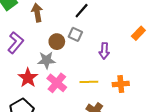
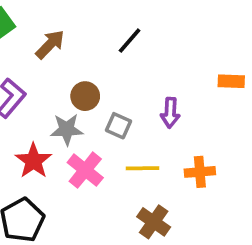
brown arrow: (37, 13) -> (50, 44), turned 54
orange rectangle: (138, 33) -> (231, 81), turned 48
gray square: (75, 34) -> (118, 126), moved

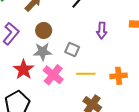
brown circle: (85, 96) -> (44, 30), moved
purple arrow: (170, 113) -> (102, 30), moved

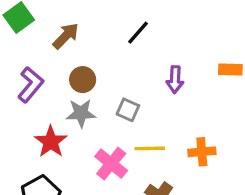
pink cross: (53, 75) -> (111, 164), moved

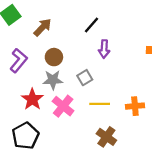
purple arrow: (175, 80) -> (104, 49), moved
gray square: (128, 110) -> (85, 78), turned 35
pink cross: (111, 164) -> (63, 106), moved

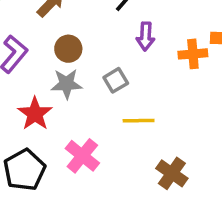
pink cross: (63, 106) -> (82, 156), moved
orange cross: (135, 106) -> (193, 54), moved
brown cross: (106, 137) -> (172, 173), moved

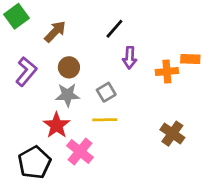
red star: (35, 114) -> (57, 125), moved
yellow line: (139, 121) -> (105, 120), moved
brown cross: (172, 173) -> (172, 134), moved

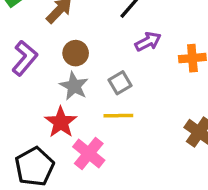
purple arrow: (130, 58) -> (148, 42), turned -120
gray star: (68, 95) -> (74, 86), turned 30

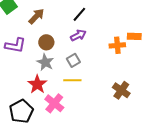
purple arrow: (148, 42) -> (78, 35), moved
purple L-shape: (25, 58) -> (15, 45), turned 60

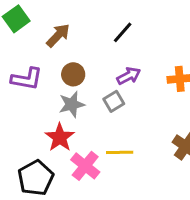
purple arrow: (78, 35) -> (129, 76), moved
gray star: (45, 62) -> (72, 104), turned 30
yellow line: (72, 80) -> (120, 152), moved

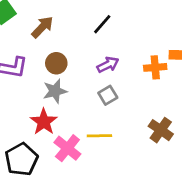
gray square: (114, 101) -> (108, 95), moved

